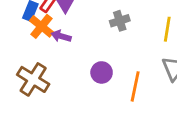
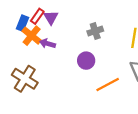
purple circle: (102, 72) -> (86, 61), moved
orange line: (135, 86) -> (108, 84), turned 50

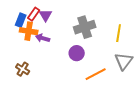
gray cross: (95, 31) -> (85, 27), size x1.5
orange cross: (32, 36) -> (29, 31), turned -30
brown cross: (25, 79) -> (23, 69), size x0.6

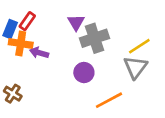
purple triangle: (46, 15) -> (76, 22), moved
yellow line: (119, 33) -> (139, 46), turned 48
gray triangle: (124, 61) -> (135, 67), moved

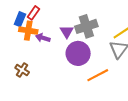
purple triangle: (76, 22) -> (67, 32), moved
purple circle: (84, 73) -> (78, 53), size x1.5

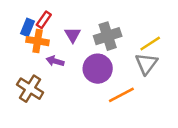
purple triangle: (67, 32) -> (73, 35), moved
purple arrow: (43, 38) -> (55, 61), moved
brown cross: (22, 70) -> (30, 89), size x1.5

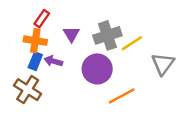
blue rectangle: (28, 27) -> (35, 61), moved
yellow line: (150, 44) -> (132, 43), moved
gray triangle: (146, 64) -> (163, 64), moved

